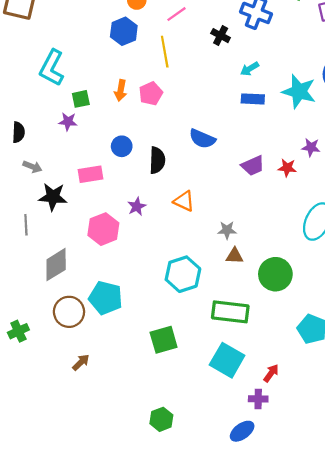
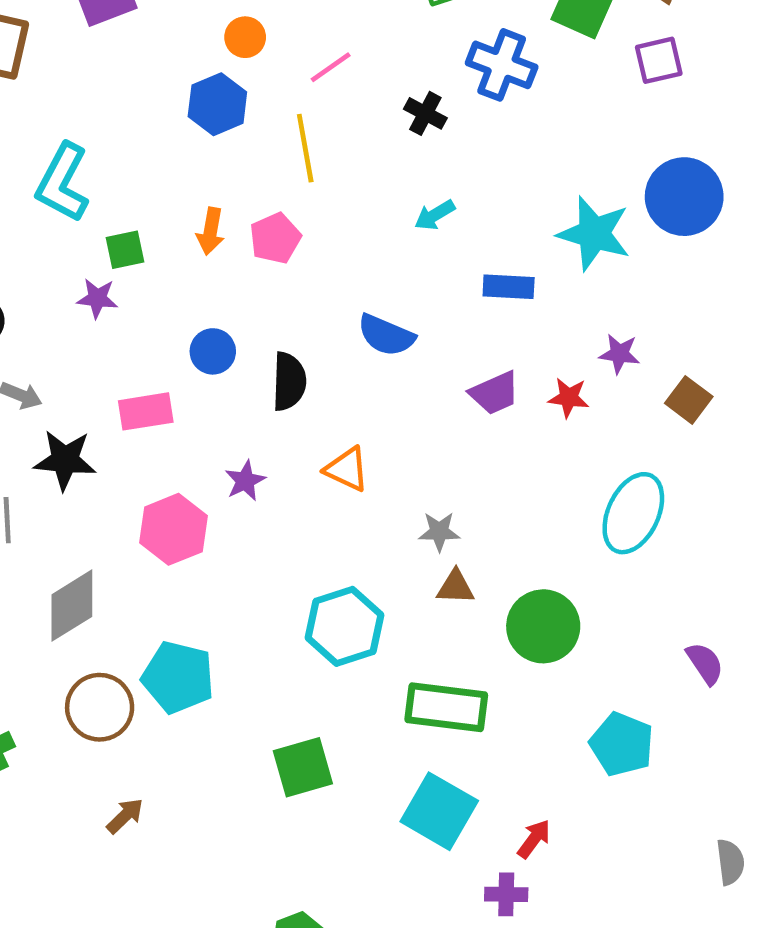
cyan arrow: (250, 69) -> (435, 215), moved
blue rectangle: (253, 99) -> (509, 287), moved

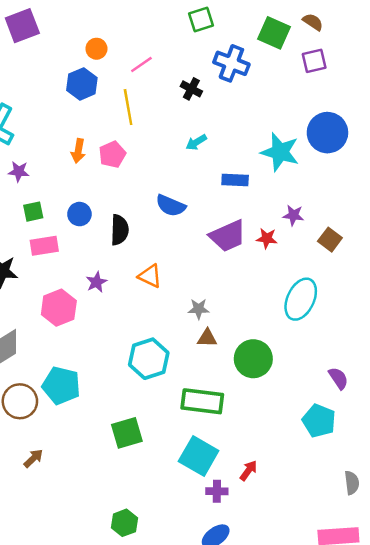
green square: (125, 250) -> (33, 212), moved
purple star: (97, 298) -> (19, 171), moved
purple trapezoid: (495, 393) -> (228, 236), size x1.4
cyan pentagon: (622, 744) -> (319, 421), moved
purple cross: (506, 894) -> (217, 491), moved

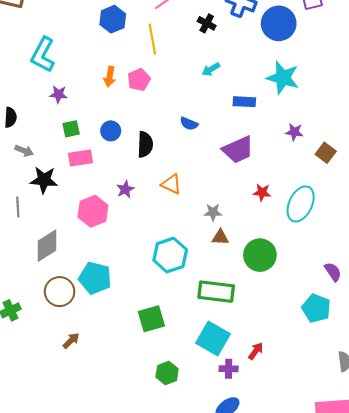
blue circle: (327, 133) -> (279, 23), moved
blue semicircle: (171, 206) -> (189, 124), size x0.7
red star: (267, 238) -> (262, 192), moved
green hexagon: (124, 523) -> (167, 373), moved

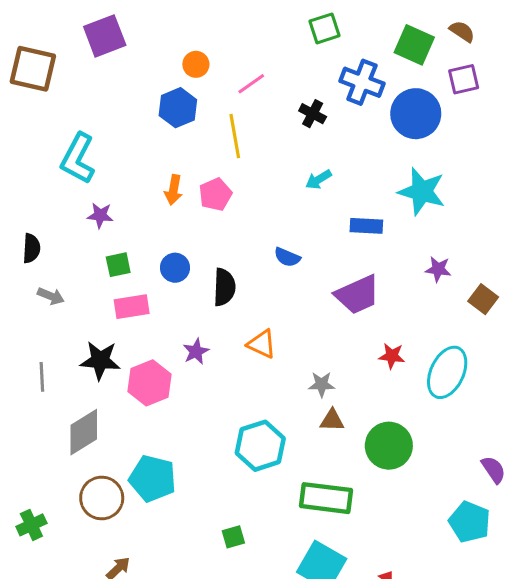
black star: (44, 180) -> (100, 360), moved
green square: (151, 319) -> (233, 537), size x0.6

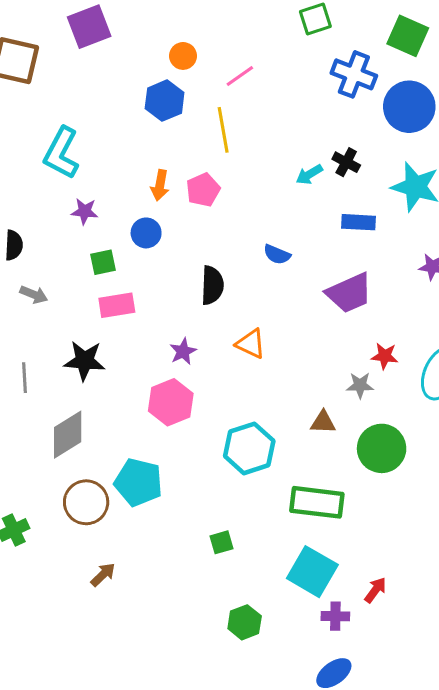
black cross: (313, 114) -> (346, 162), moved
blue circle: (175, 268) -> (146, 233), moved
pink hexagon: (150, 383) -> (171, 402), moved
gray star: (322, 384) -> (360, 385), moved

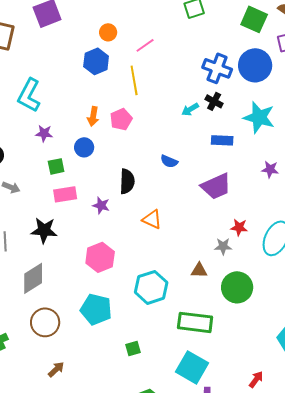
blue cross: (354, 74) -> (217, 68), moved
purple star: (183, 351) -> (101, 205), moved, turned -30
cyan pentagon: (138, 482) -> (96, 309), moved
red arrow: (375, 590) -> (256, 379), moved

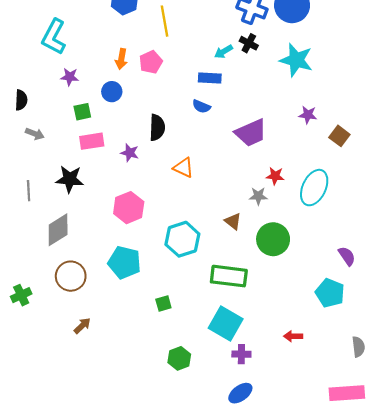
blue rectangle: (222, 140) -> (210, 78), moved
brown triangle: (199, 270) -> (233, 221), turned 36
red arrow: (256, 379) -> (293, 336), turned -126

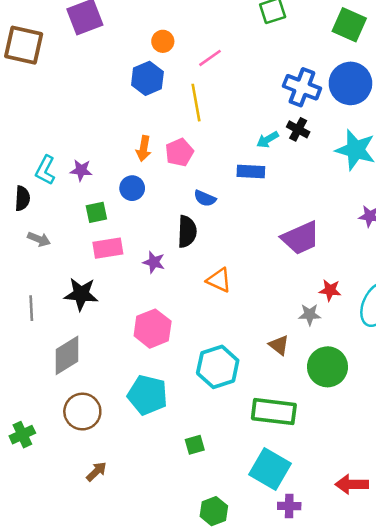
cyan L-shape: (54, 37) -> (45, 170), moved, size x0.7
blue semicircle: (201, 106) -> (205, 198), moved
red arrow: (293, 336) -> (352, 484), size x1.4

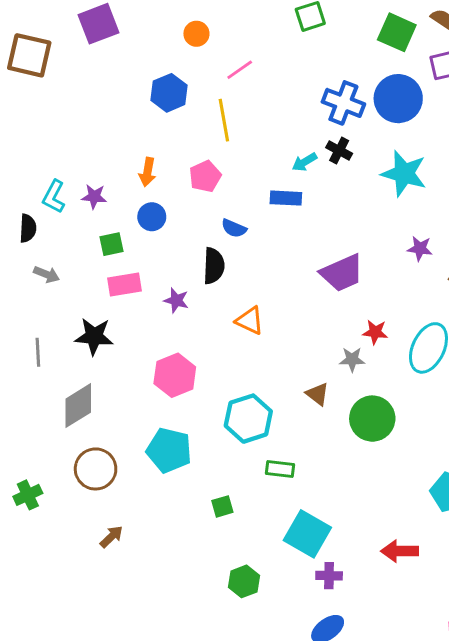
orange circle: (163, 41) -> (196, 34), moved
orange arrow: (144, 149) -> (147, 172), moved
green rectangle: (274, 412) -> (280, 469), moved, size x0.6

